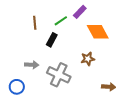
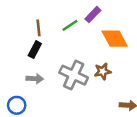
black rectangle: (52, 40) -> (35, 50), moved
gray cross: (59, 75) -> (74, 75), moved

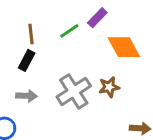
gray cross: (74, 75) -> (74, 91), turned 32

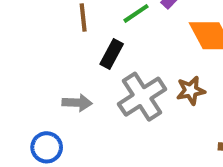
black rectangle: (27, 60) -> (112, 54), moved

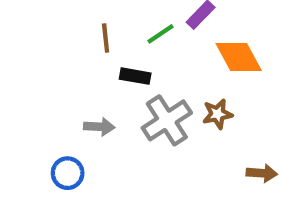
black rectangle: (112, 54) -> (135, 76), turned 72

